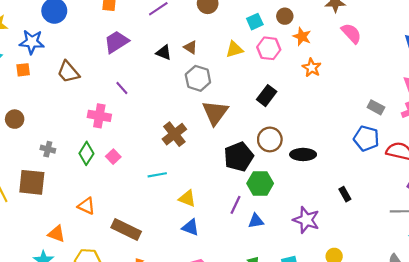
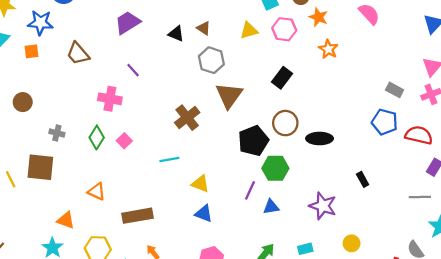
brown rectangle: (126, 230) -> (137, 216), turned -36

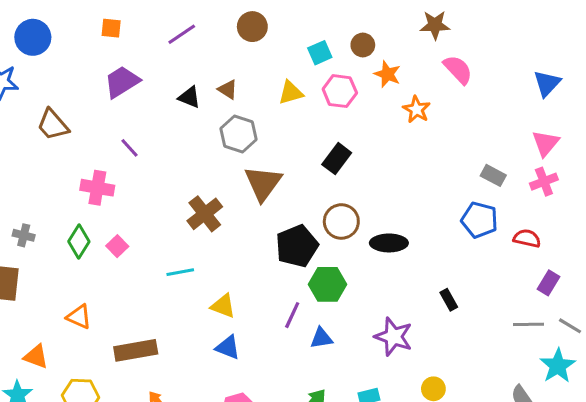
orange star: (328, 49) -> (417, 109), moved
red semicircle: (419, 135) -> (527, 238), size x0.7

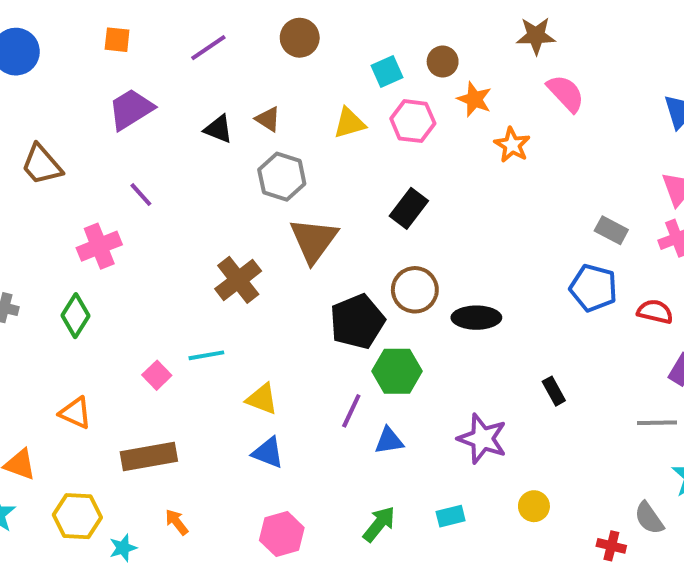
pink cross: (97, 188) -> (99, 246), turned -32
pink square: (117, 246) -> (157, 375), moved

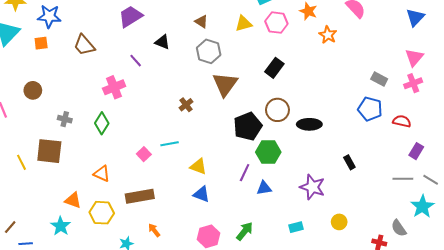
black triangle: (218, 129) -> (162, 42), moved
brown cross: (238, 280) -> (186, 105), size x0.6
yellow hexagon: (77, 516) -> (102, 213), moved
green arrow: (379, 524) -> (245, 231), moved

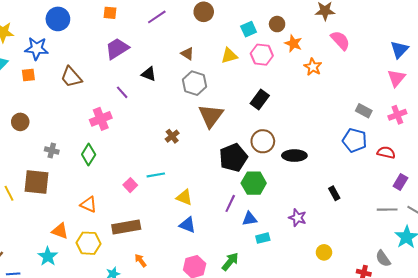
pink triangle: (414, 57) -> (396, 78), moved
purple star: (312, 187) -> (297, 218), size x0.7
cyan rectangle: (296, 227) -> (263, 238), moved

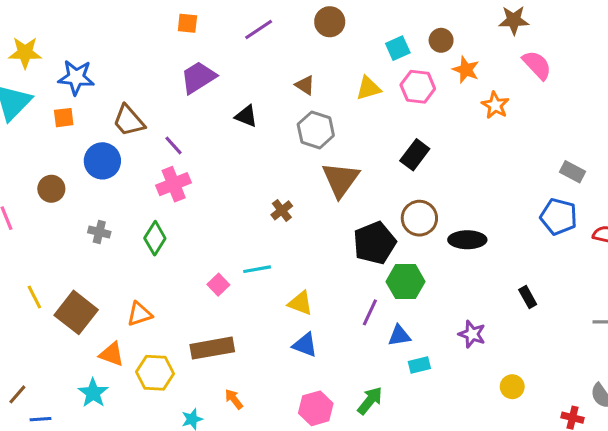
blue circle: (58, 19) -> (102, 161), moved
purple line: (122, 92) -> (174, 145), moved
brown square: (37, 182) -> (76, 312), moved, turned 32
orange triangle: (89, 204) -> (140, 314), moved, turned -42

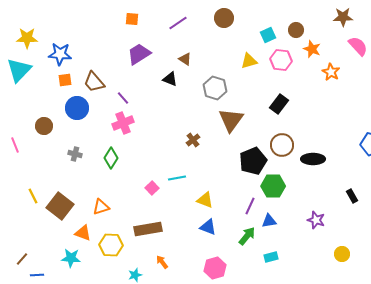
brown triangle: (305, 85) -> (185, 59), moved
orange square: (64, 118) -> (65, 80), moved
cyan rectangle: (419, 365) -> (271, 257), moved
cyan star: (93, 393) -> (71, 258), turned -30
green arrow: (370, 401) -> (247, 236), moved

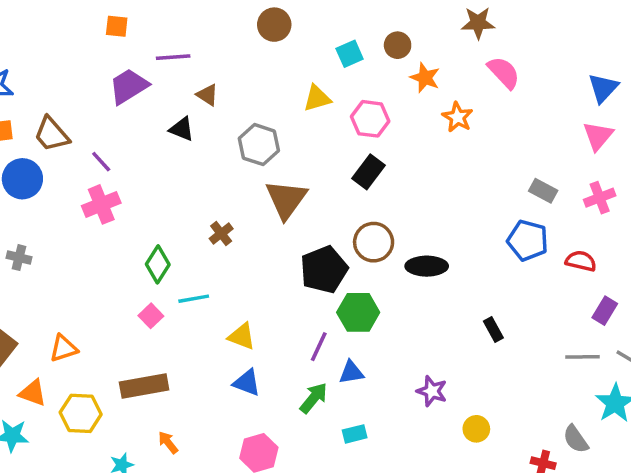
purple line: (178, 23) -> (173, 57), moved, turned 30
pink hexagon: (281, 60) -> (370, 119), moved
green diamond: (111, 158) -> (158, 264), moved
purple star: (316, 220) -> (432, 391), moved

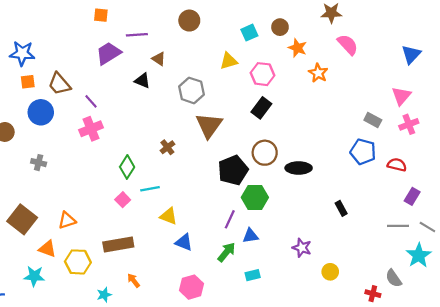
brown circle: (274, 25) -> (189, 21), moved
pink triangle: (598, 136) -> (401, 96), moved
yellow triangle: (242, 336) -> (169, 216), moved

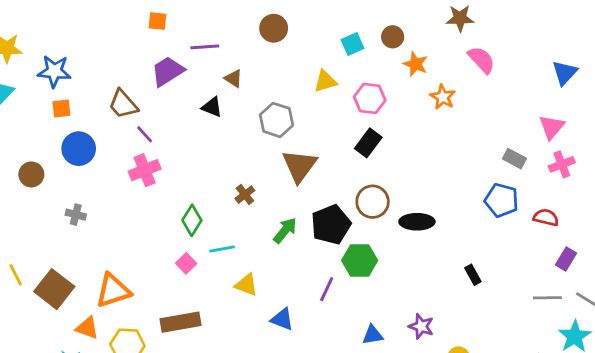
brown trapezoid: (59, 84) -> (123, 104), moved
orange triangle: (67, 220) -> (113, 291), size x1.5
blue triangle: (250, 236) -> (373, 335), moved
blue triangle: (184, 242) -> (282, 319), moved
green arrow: (226, 252) -> (285, 230), moved

